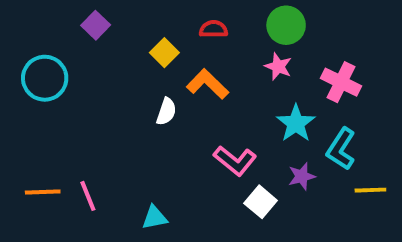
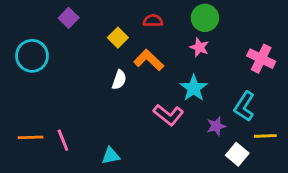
pink cross: (341, 82) -> (261, 59), moved
cyan star: (296, 123) -> (194, 88), moved
white square: (261, 202) -> (237, 154), moved

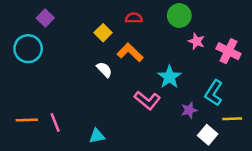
purple square: (69, 18) -> (45, 18), moved
pink star: (199, 47) -> (196, 41), moved
white semicircle: (119, 80) -> (104, 70), turned -63

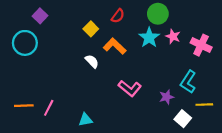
red semicircle: (134, 18) -> (118, 16), turned 128
cyan star: (169, 77) -> (149, 38), moved
pink line: (55, 122) -> (49, 108), turned 49

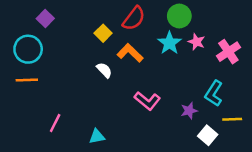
red semicircle: (118, 16) -> (134, 18), size x1.5
pink cross: (201, 45) -> (228, 52), turned 30
orange line: (24, 106) -> (27, 80), moved

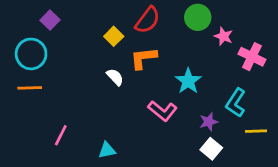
pink star: (197, 42) -> (223, 36), moved
cyan star: (169, 43) -> (188, 81), moved
pink cross: (228, 52) -> (252, 57), turned -30
orange L-shape: (130, 53) -> (144, 58), turned -50
white square: (208, 135) -> (211, 149), moved

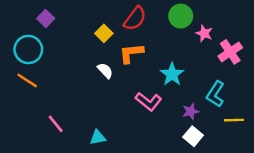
pink cross: (252, 57) -> (230, 52), turned 30
orange line: (30, 88) -> (27, 80), turned 35
pink line: (61, 135) -> (56, 124), turned -66

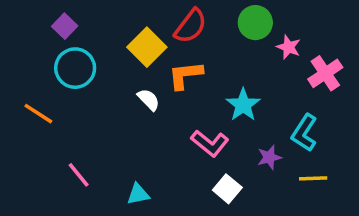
yellow square: (104, 33) -> (147, 47), size x1.5
cyan circle: (28, 49) -> (75, 68), moved
yellow line: (234, 120) -> (313, 178), moved
white square: (193, 136) -> (227, 189), moved

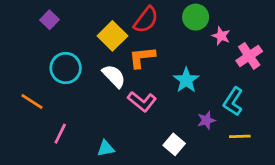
cyan circle: (75, 68) -> (66, 68), moved
white semicircle: (149, 100) -> (114, 76), size x1.4
orange line: (38, 114) -> (32, 102), moved
pink L-shape: (210, 143) -> (142, 102), moved
pink line: (79, 175) -> (60, 134), turned 65

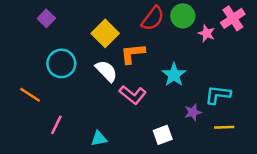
red semicircle: (146, 20) -> (153, 18), moved
pink cross: (249, 56) -> (233, 18), moved
cyan L-shape: (233, 102) -> (218, 95), turned 64
white square: (174, 144) -> (163, 135), turned 30

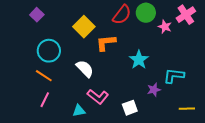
white semicircle: (106, 71) -> (85, 69), moved
orange line: (30, 95) -> (44, 76), moved
pink L-shape: (133, 95) -> (98, 97), moved
yellow line: (224, 127) -> (187, 109), moved

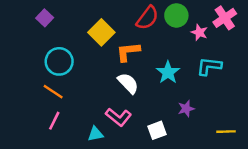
white semicircle: (85, 69) -> (128, 83), moved
cyan L-shape: (174, 76) -> (209, 66), moved

